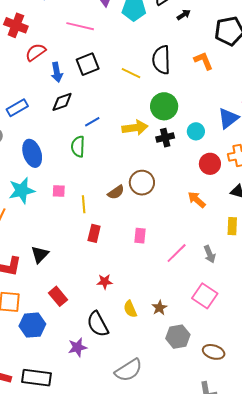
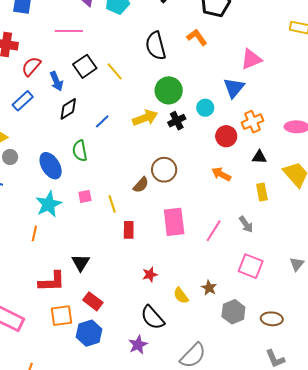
yellow line: (131, 73) -> (115, 71), moved, turned 36
blue rectangle: (17, 108) -> (23, 101), moved
green semicircle: (78, 147) -> (80, 151), moved
pink rectangle: (140, 236) -> (174, 222), size x1.8
red rectangle: (58, 296) -> (93, 301), moved

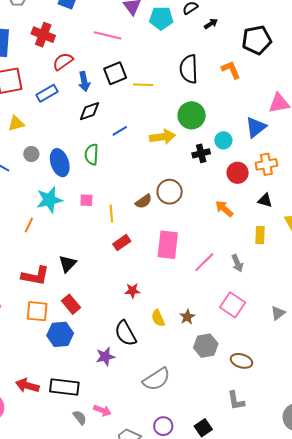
yellow line: (115, 71) -> (143, 85), turned -60
black cross: (177, 121) -> (201, 153), moved
gray circle: (10, 157) -> (31, 154), moved
red rectangle: (129, 230) -> (122, 243), turned 42

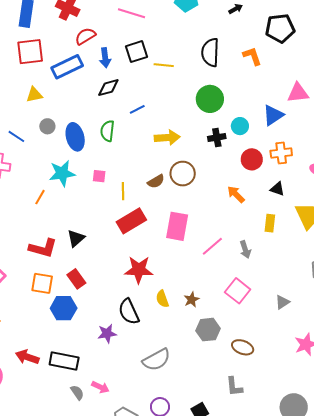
blue rectangle: (47, 93) -> (67, 67), size x1.4
yellow arrow: (162, 137) -> (167, 138), moved
red rectangle: (122, 243) -> (131, 221), size x1.6
red star: (132, 291) -> (139, 270), size x1.8

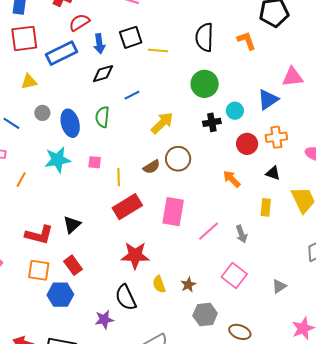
yellow arrow: (167, 138) -> (162, 123), turned -40
orange line: (40, 197) -> (21, 180), moved

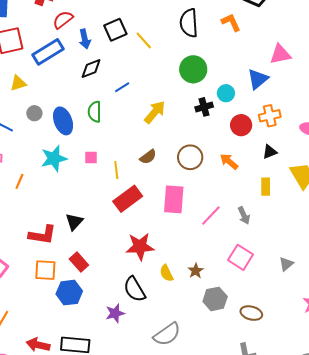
yellow line: (158, 51) -> (144, 40), turned 48
brown circle: (178, 159) -> (190, 157), moved
black triangle: (273, 173) -> (270, 152), turned -35

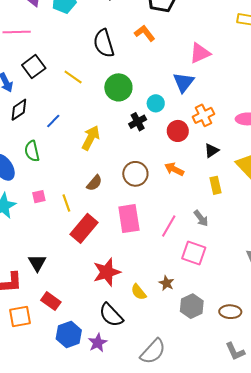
yellow line: (144, 40) -> (73, 77), moved
pink square: (240, 257) -> (194, 253), moved
blue hexagon: (69, 293) -> (69, 334), moved

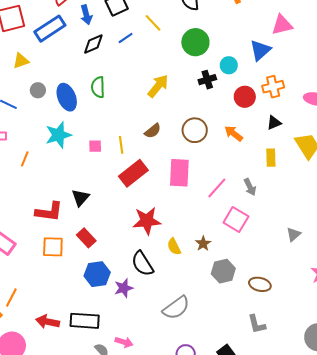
blue line: (53, 121) -> (126, 38), moved
pink square: (39, 197) -> (95, 146), moved

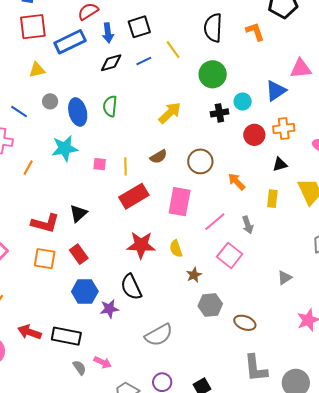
orange arrow: (234, 133) -> (237, 182), moved
yellow semicircle: (174, 247) -> (176, 249), moved
gray L-shape: (257, 324) -> (256, 368), moved, size x1.4

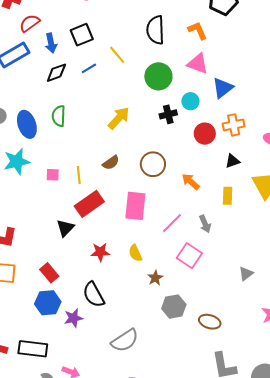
pink triangle: (301, 68) -> (198, 64), moved, turned 30
black triangle: (78, 213) -> (65, 228), moved
red star: (141, 245) -> (100, 252), size x0.7
red rectangle: (79, 254) -> (49, 273), moved

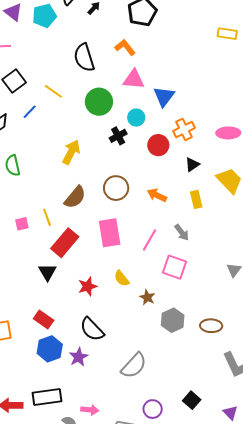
brown semicircle: (111, 163) -> (75, 197), size x1.4

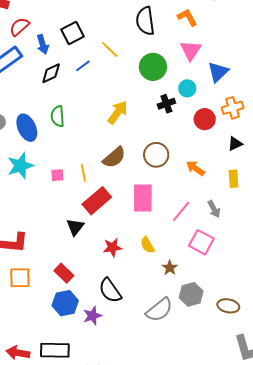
pink triangle: (134, 79) -> (191, 50), turned 50
gray semicircle: (134, 366) -> (159, 310), moved

